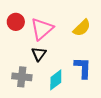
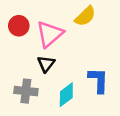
yellow semicircle: (82, 28) -> (85, 16), moved

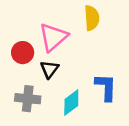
yellow semicircle: (85, 16) -> (92, 18), turned -50
red circle: (19, 26) -> (23, 53), moved

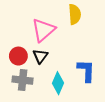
red circle: (23, 53) -> (18, 56), moved
cyan diamond: (71, 103) -> (58, 83), turned -30

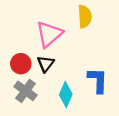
gray cross: (23, 80) -> (26, 91), turned 30

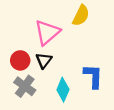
yellow semicircle: (85, 16) -> (81, 15), turned 30

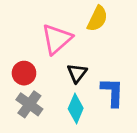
black triangle: (44, 60) -> (77, 73), moved

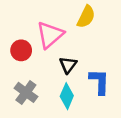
red circle: (24, 73) -> (21, 50), moved

